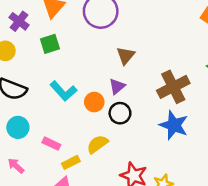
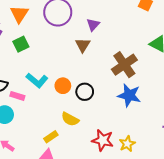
purple triangle: (117, 86) -> (93, 25), moved
pink rectangle: (51, 144) -> (17, 96), moved
yellow semicircle: (97, 144) -> (70, 119), turned -108

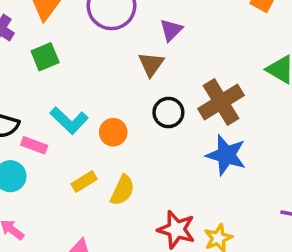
black circle: (85, 92) -> (168, 112), moved
yellow semicircle: (70, 119) -> (122, 190), turned -96
yellow rectangle: (51, 137) -> (84, 181), moved

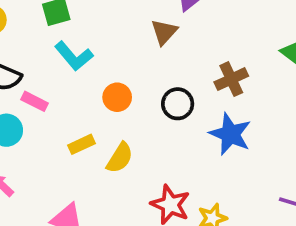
brown cross: (221, 102) -> (231, 79), size x0.7
black circle: (168, 112) -> (178, 104), moved
cyan L-shape: (69, 120) -> (74, 56), moved

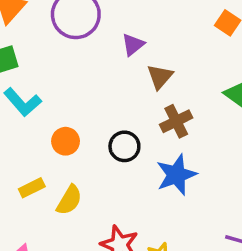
brown triangle: (164, 32) -> (160, 77), moved
blue star: (230, 134) -> (176, 175), turned 30

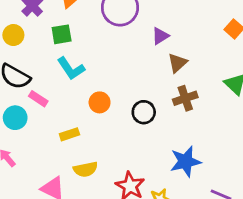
blue star: (176, 175) -> (185, 161), moved
yellow semicircle: (69, 200) -> (86, 169), moved, turned 40

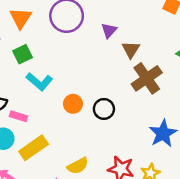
brown cross: (185, 98) -> (147, 78), size x1.4
black circle: (144, 112) -> (104, 109), moved
yellow rectangle: (69, 134) -> (34, 148), moved, size x1.6

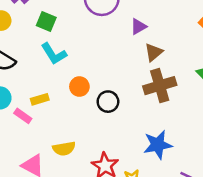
green square: (22, 54) -> (46, 22), turned 30
pink rectangle: (18, 116) -> (23, 116), moved
yellow rectangle: (34, 148) -> (40, 99), moved, size x0.6

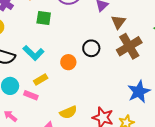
green square: (46, 22) -> (44, 18), moved
cyan L-shape: (54, 54) -> (33, 53), moved
black circle: (108, 102) -> (91, 48), moved

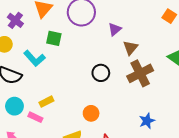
cyan L-shape: (33, 53) -> (34, 58), moved
orange circle: (68, 62) -> (91, 113), moved
blue star: (139, 92) -> (147, 121), size x0.7

